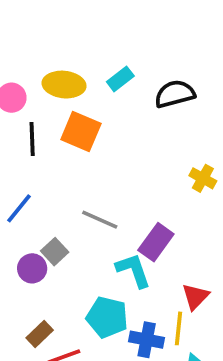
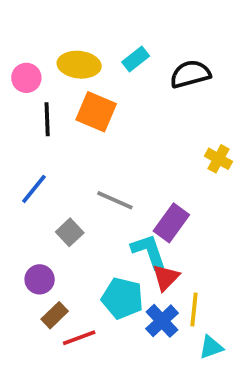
purple circle: (32, 268) -> (40, 279), moved
red triangle: (195, 297) -> (166, 277), moved
blue cross: (147, 340) -> (162, 321), turned 36

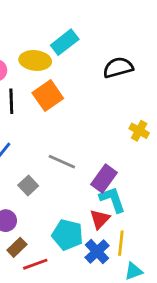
cyan rectangle: (136, 59) -> (65, 42), moved, size x1.4
orange square: (96, 112) -> (48, 96), turned 32
cyan L-shape: (149, 251) -> (112, 200), moved

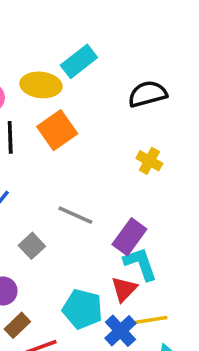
yellow cross: (139, 131) -> (149, 161), moved
yellow line: (121, 243) -> (151, 320), turned 75

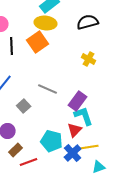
yellow ellipse: (41, 85) -> (46, 23), moved

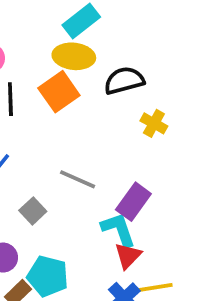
black semicircle: (88, 22) -> (124, 81), moved
cyan L-shape: (84, 116) -> (119, 230), moved
cyan pentagon: (52, 141) -> (48, 276), moved

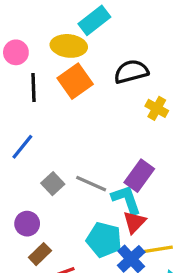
yellow ellipse: (74, 56) -> (69, 46), moved
gray line: (78, 179) -> (91, 184), moved
cyan pentagon: (48, 276) -> (104, 240), moved

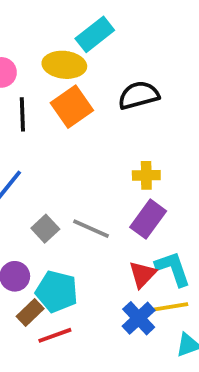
yellow cross: (157, 108) -> (146, 175), moved, turned -30
cyan L-shape: (126, 200) -> (173, 269), moved
cyan pentagon: (104, 240) -> (57, 292), moved

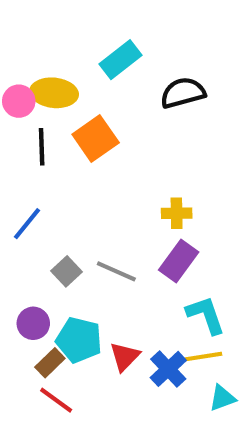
yellow ellipse: (64, 65) -> (54, 93), moved
black semicircle: (139, 95) -> (183, 93), moved
red triangle: (142, 274) -> (125, 357), moved
red line: (55, 335) -> (56, 400), moved, turned 56

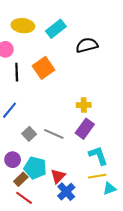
yellow ellipse: (54, 93) -> (23, 26), moved
blue cross: (168, 369) -> (66, 192), moved
cyan triangle: (222, 398) -> (109, 189), moved

